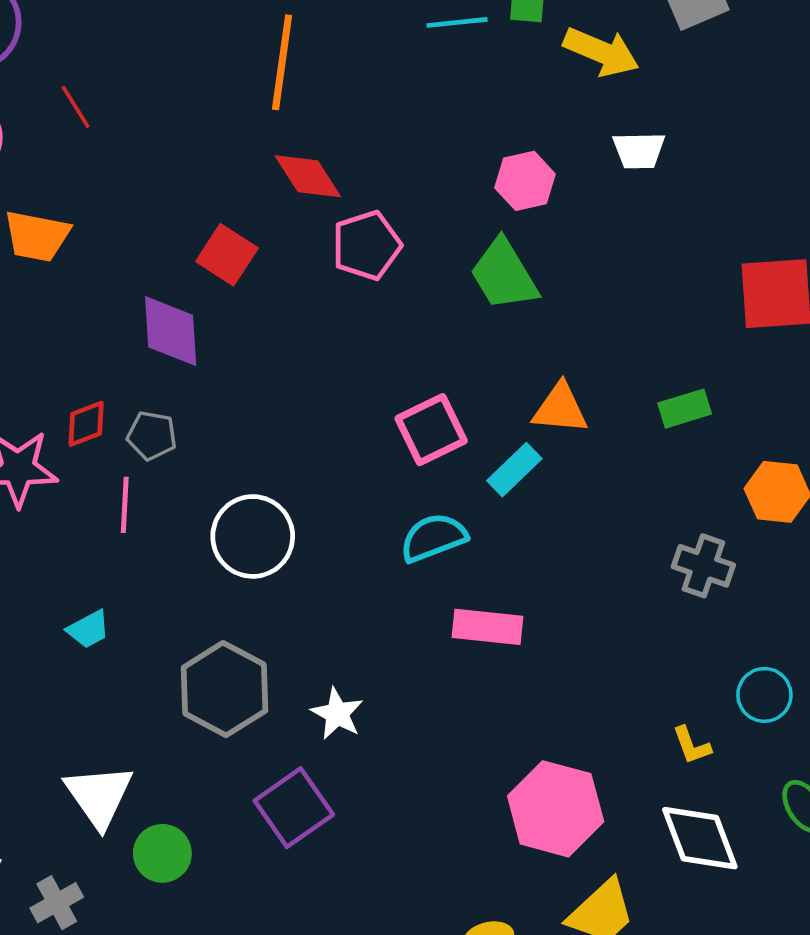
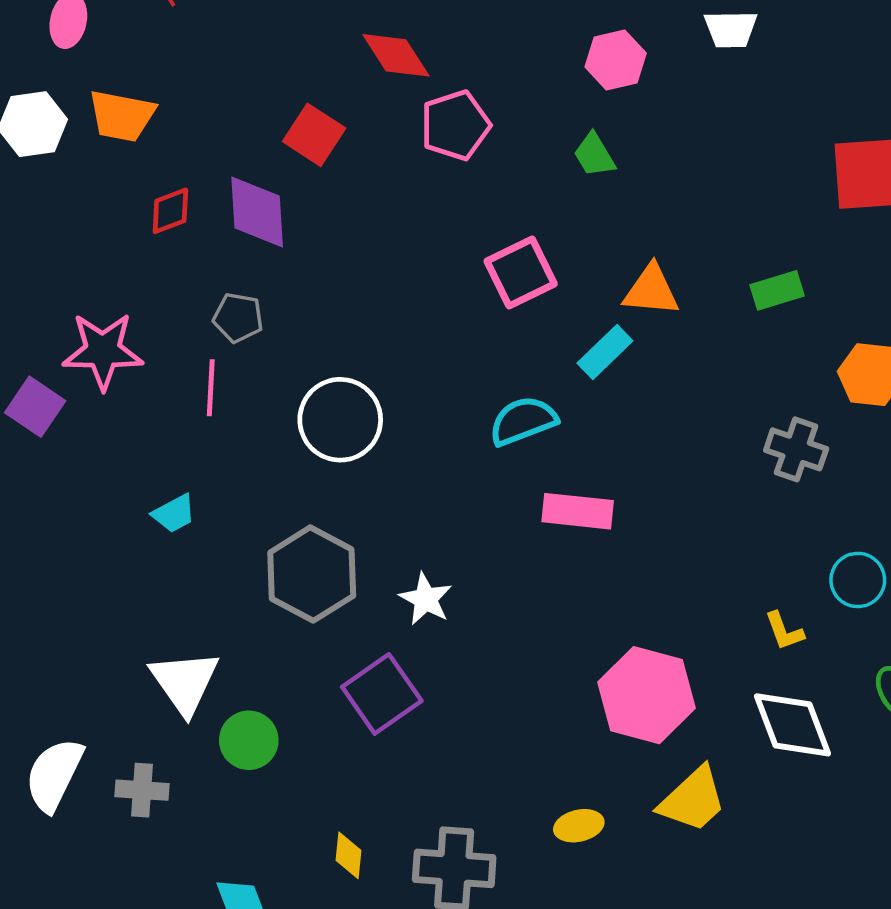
green trapezoid: (504, 275) -> (594, 155), size x0.6
red diamond: (86, 424) -> (170, 211), moved
pink square: (431, 430) -> (521, 273), moved
gray cross: (57, 903) -> (142, 790), turned 33

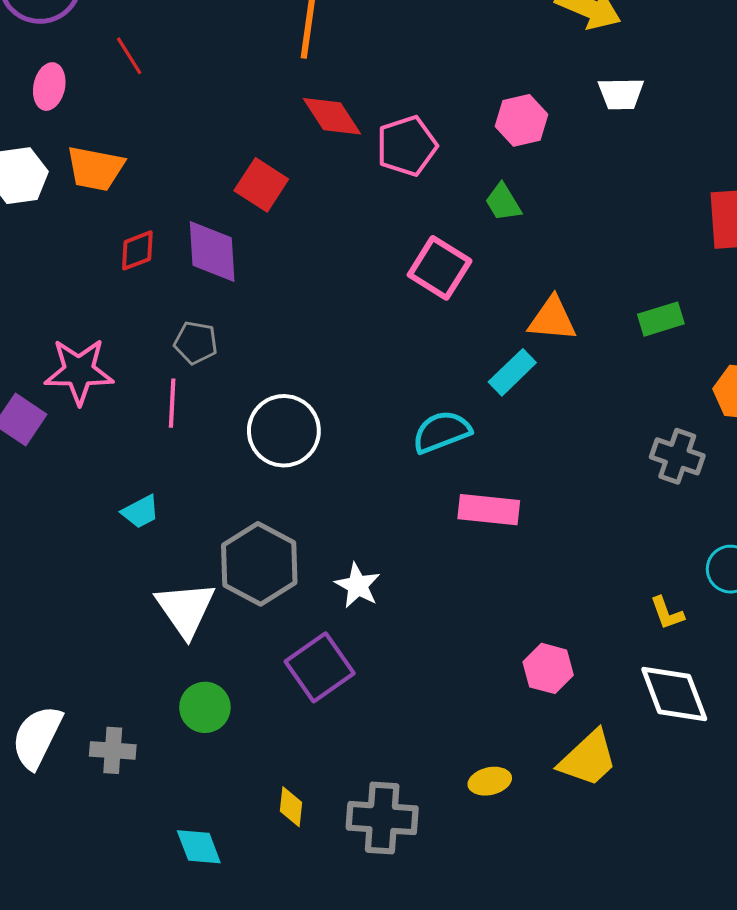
pink pentagon: (455, 125) -> (407, 146), moved
pink square: (521, 273) -> (440, 268), moved, turned -32
white triangle: (185, 682) -> (185, 609), moved
pink hexagon: (646, 695) -> (548, 668), size x0.6

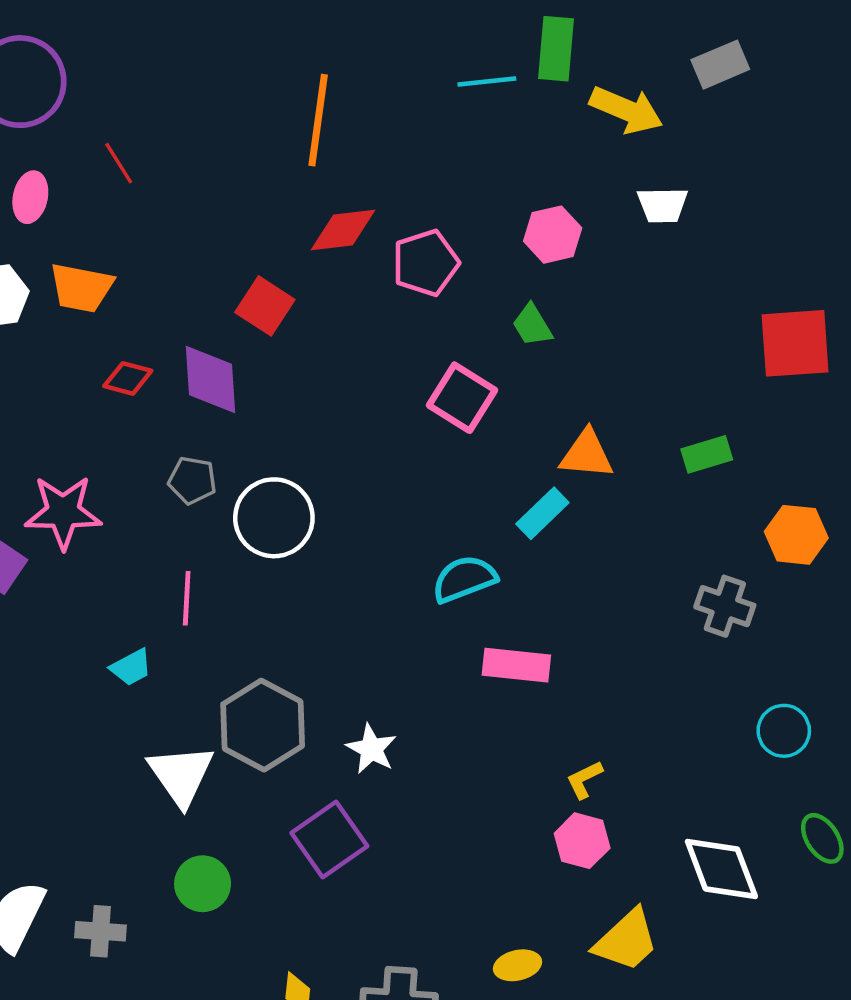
red diamond: (332, 116) -> (343, 230), turned -64
red diamond: (137, 250) -> (128, 378), turned 36
pink line: (172, 403) -> (187, 598), moved
white circle: (284, 431) -> (274, 518), moved
yellow L-shape: (667, 613) -> (584, 779), moved, turned 84

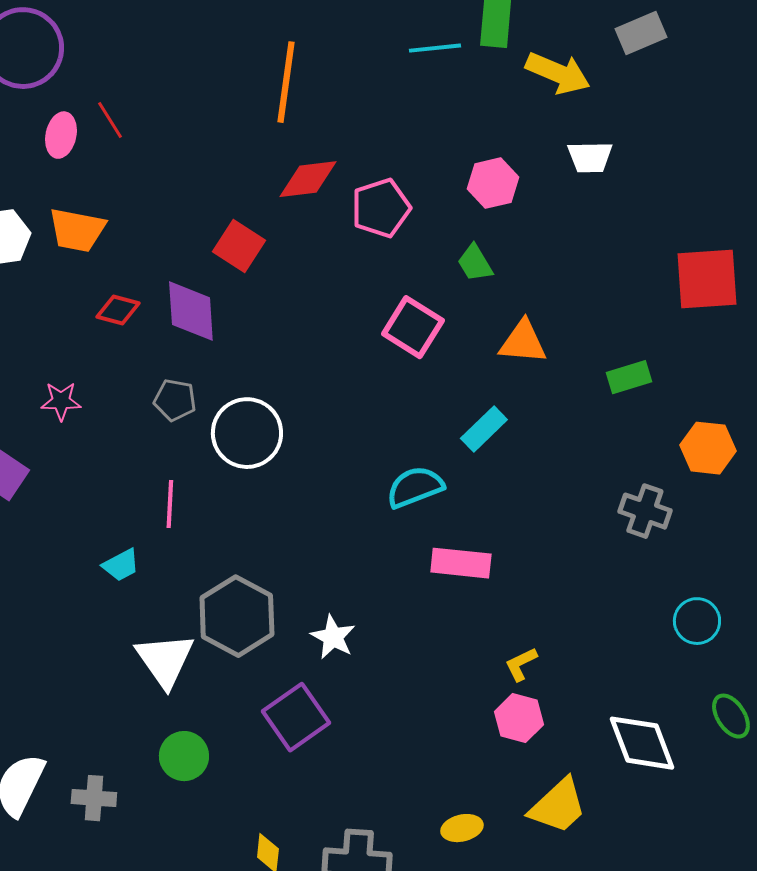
pink ellipse: (30, 197) -> (61, 135), moved
orange triangle: (587, 454) -> (523, 342), moved
pink star: (63, 512) -> (61, 401), moved, size x0.6

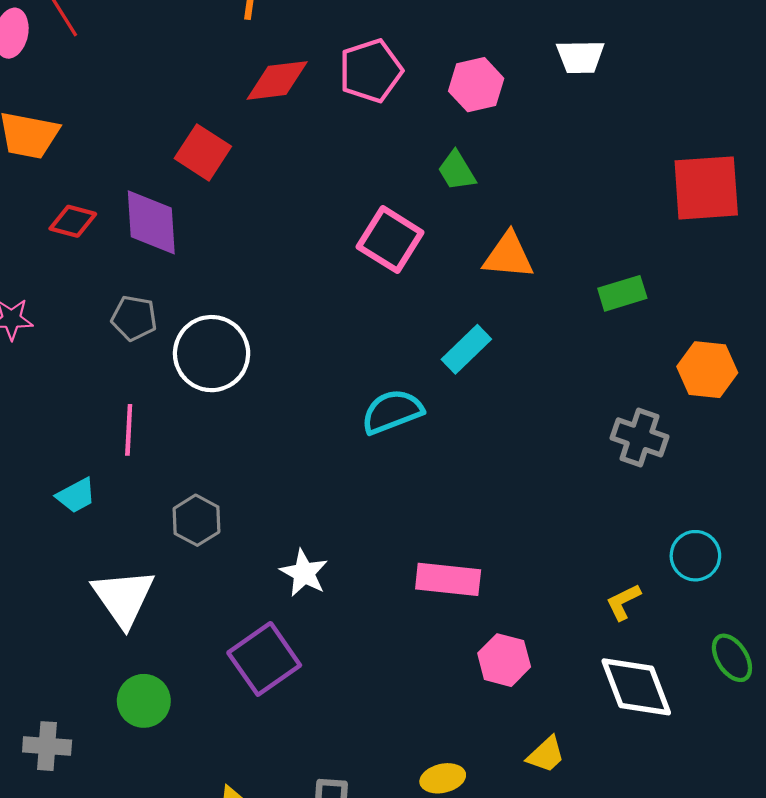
pink pentagon: (381, 208) -> (371, 71), moved
pink rectangle: (461, 563) -> (448, 579), moved
gray hexagon: (237, 616) -> (196, 520), moved, size x0.6
yellow L-shape: (521, 664) -> (623, 602), moved
yellow trapezoid: (558, 806) -> (546, 755), size x0.6

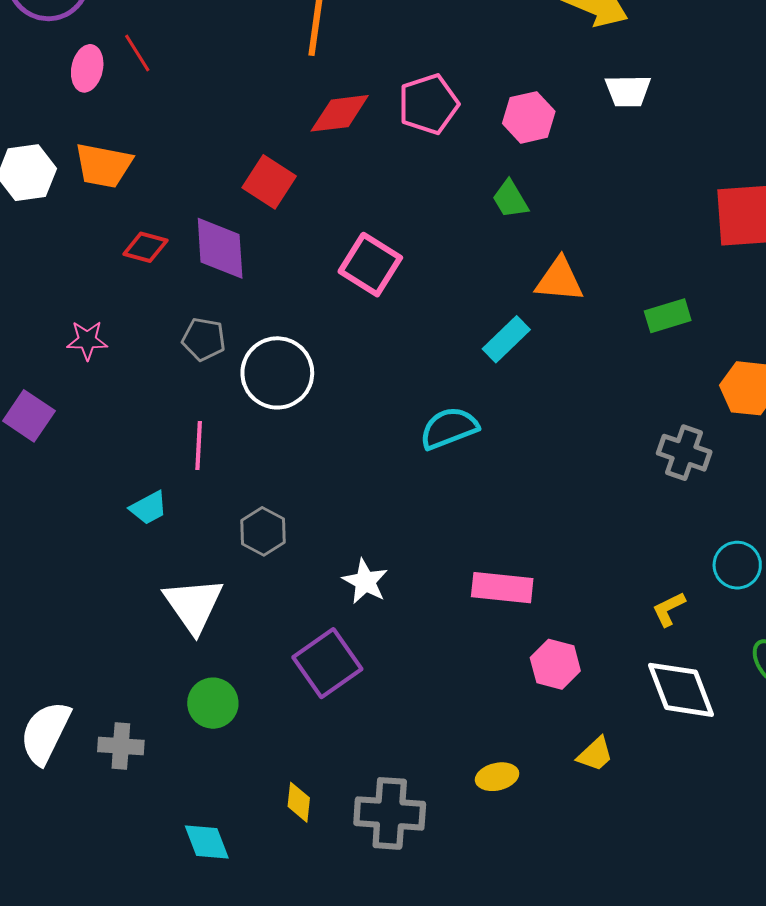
pink square: (390, 240) -> (370, 265), moved
cyan rectangle: (466, 349) -> (506, 339), moved

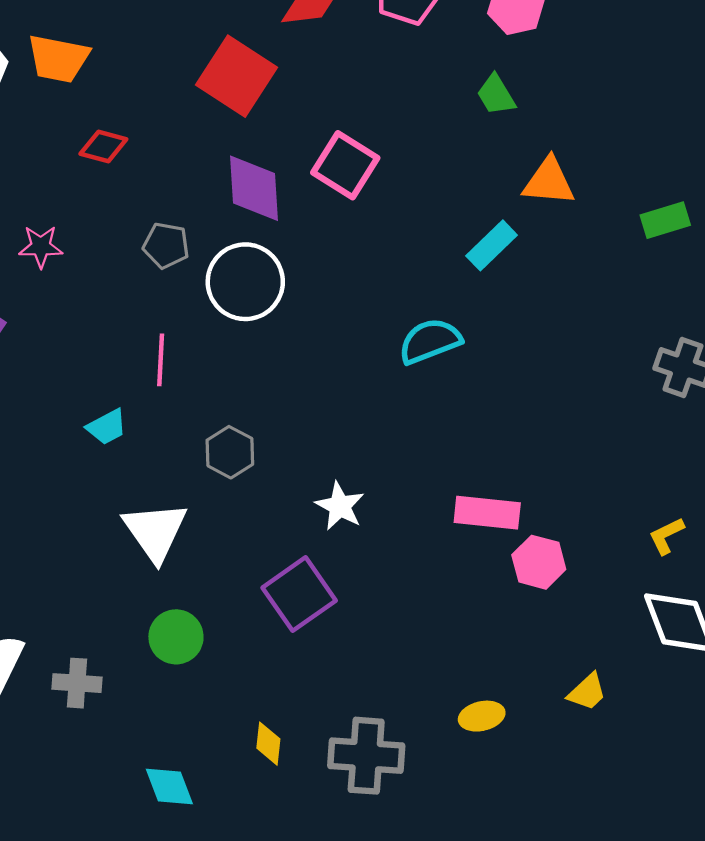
red square: (269, 182) -> (236, 76), size x1.4
purple diamond: (220, 248) -> (254, 188), moved
pink hexagon: (555, 664) -> (539, 562), moved

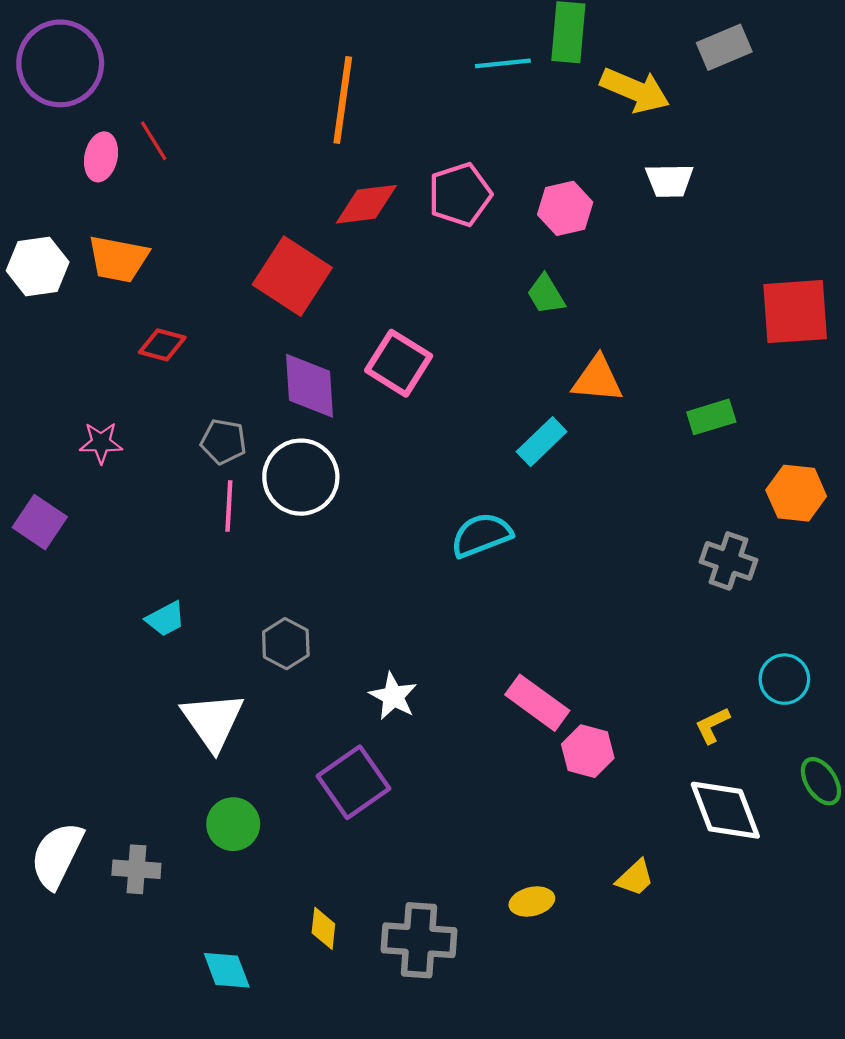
pink line: (161, 360) -> (229, 506), moved
pink rectangle: (487, 513) -> (537, 703), turned 30

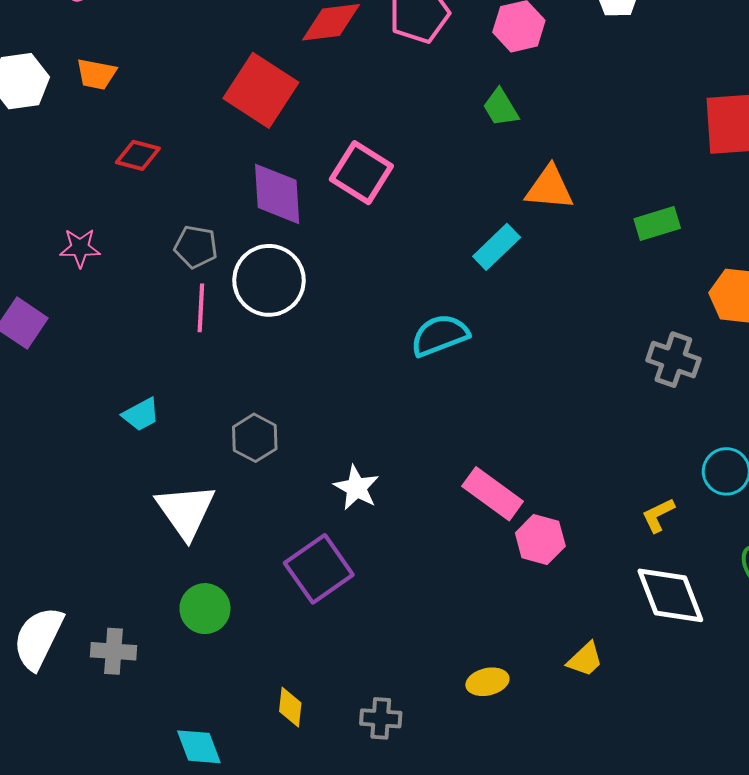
orange trapezoid: (118, 259) -> (96, 74), size x0.7
gray cross: (419, 940) -> (381, 718), size x0.6

